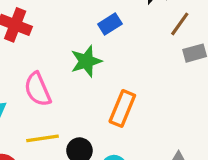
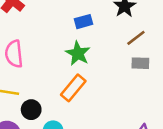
green star: (86, 61) -> (78, 53), moved, turned 30

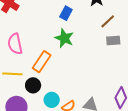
blue rectangle: (83, 22) -> (66, 13), turned -40
orange rectangle: (73, 88) -> (42, 62), moved

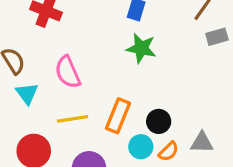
orange rectangle: (42, 62) -> (118, 116), moved
black circle: (33, 85) -> (159, 121), moved

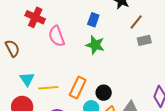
pink semicircle: (68, 72) -> (57, 36), moved
cyan triangle: (27, 93) -> (27, 79), moved

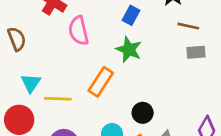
brown line: (136, 22) -> (188, 26), turned 56
orange rectangle: (78, 87) -> (101, 82), moved
black circle: (104, 93) -> (143, 113), moved

